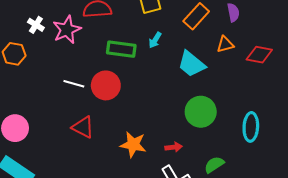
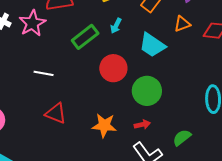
green rectangle: (121, 49) -> (85, 37), turned -40
red circle: (106, 85) -> (113, 68), moved
green circle: (201, 112) -> (147, 91), moved

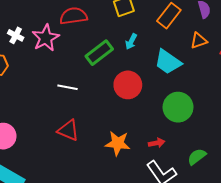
white line: (44, 73) -> (67, 87), moved
green circle: (147, 91) -> (178, 107), moved

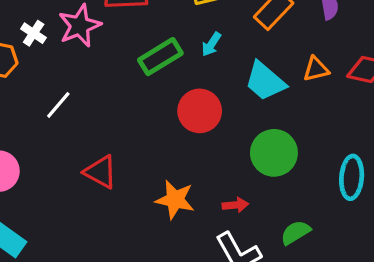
white cross: (16, 35) -> (34, 33), moved
orange triangle: (199, 41) -> (316, 69), moved
white line: (67, 87) -> (58, 105), moved, turned -66

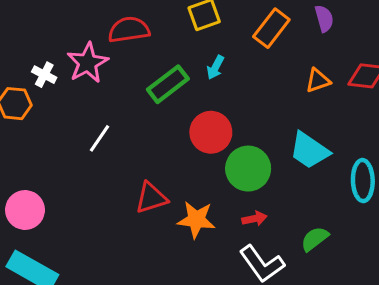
cyan trapezoid: (265, 81) -> (309, 150), moved
white line: (58, 105) -> (99, 138), moved
green circle: (274, 153) -> (248, 169), moved
red triangle: (101, 172) -> (151, 198), moved, turned -40

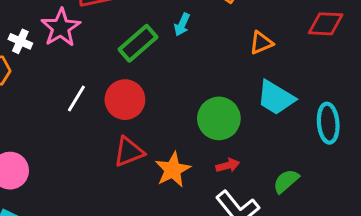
orange triangle: (318, 81) -> (261, 43), moved
red circle: (211, 132) -> (125, 100), moved
orange star: (196, 220) -> (173, 170), turned -30

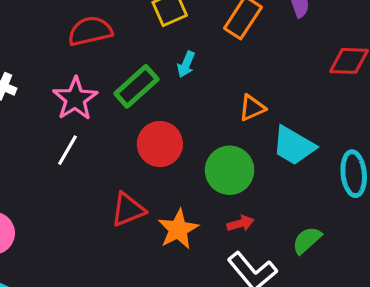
pink star: (61, 28) -> (75, 99), moved
orange triangle: (261, 43) -> (252, 108), moved
red circle: (125, 100) -> (160, 144), moved

